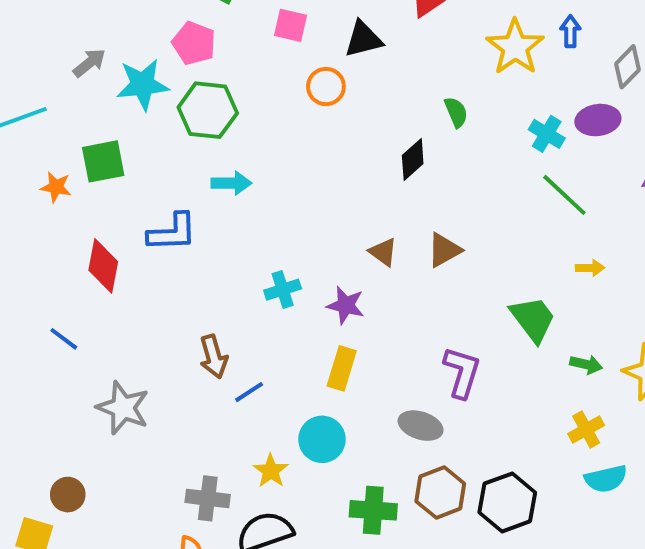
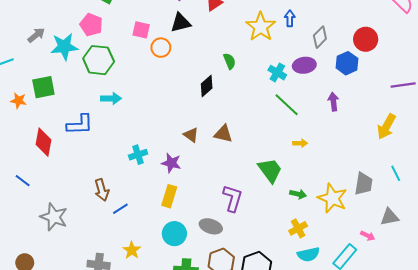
pink square: (290, 25) -> (141, 30), moved
brown triangle: (444, 250) -> (223, 134), turned 42
cyan circle: (322, 439) -> (174, 234), moved

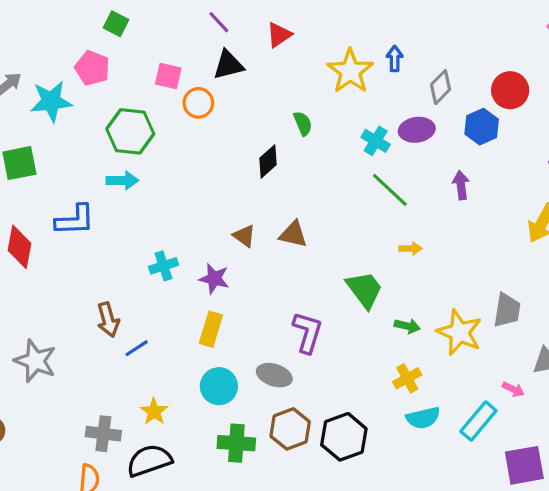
green hexagon: (99, 60) -> (130, 131), moved

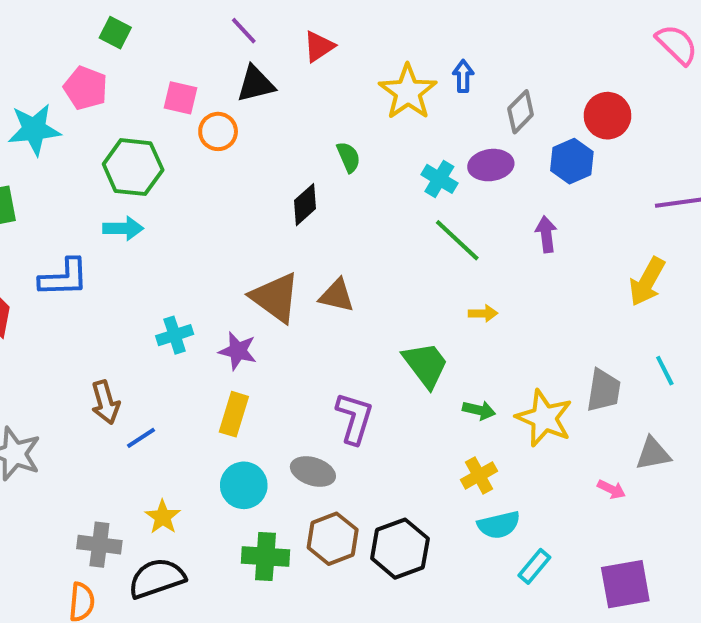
brown triangle: (244, 236) -> (275, 298), size x1.8
cyan rectangle: (478, 421) -> (534, 566), moved, size x0.7

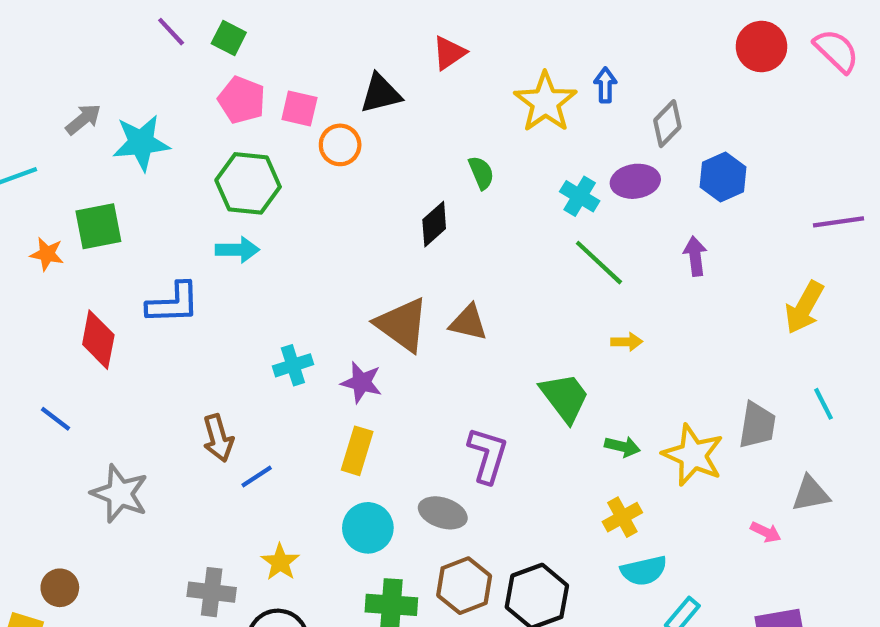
purple line: (244, 31) -> (171, 32), moved
pink pentagon: (86, 88) -> (242, 100), moved
red circle: (607, 116) -> (761, 47), moved

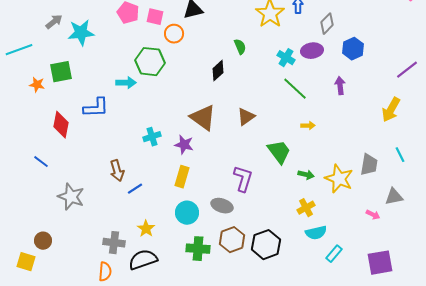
green hexagon: (248, 183) -> (150, 62), moved
purple line: (839, 222) -> (407, 70), turned -30
brown triangle: (468, 322) -> (246, 117), moved, turned -48

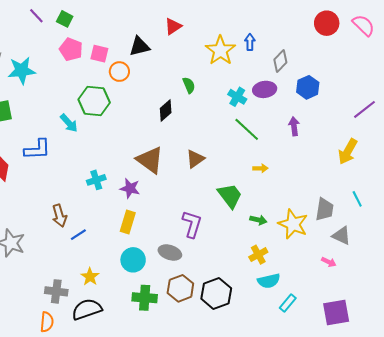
cyan arrow: (126, 83) -> (69, 123), turned 48
gray triangle: (394, 197) -> (341, 236), moved, turned 36

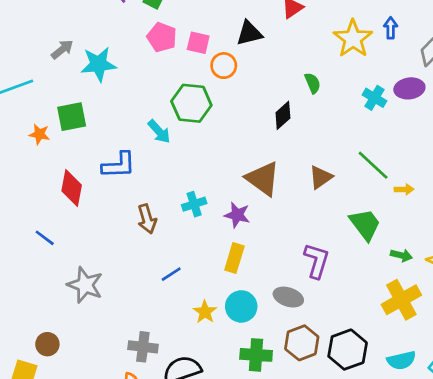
green line: (247, 129) -> (373, 165), moved
brown arrow: (59, 216) -> (147, 219), moved
yellow cross: (258, 255) -> (401, 300), size x1.6
yellow star: (90, 277) -> (205, 312), moved
cyan semicircle: (269, 281) -> (401, 360), moved

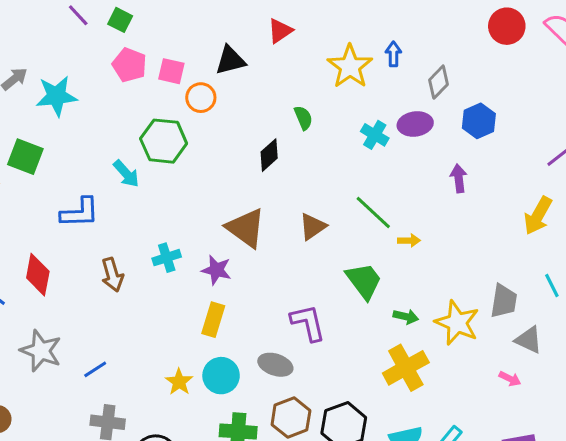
green square: (72, 117) -> (25, 157), turned 32
red diamond: (72, 188) -> (38, 275), moved
purple L-shape: (317, 261) -> (308, 323), turned -30
blue line: (171, 274) -> (95, 369), moved

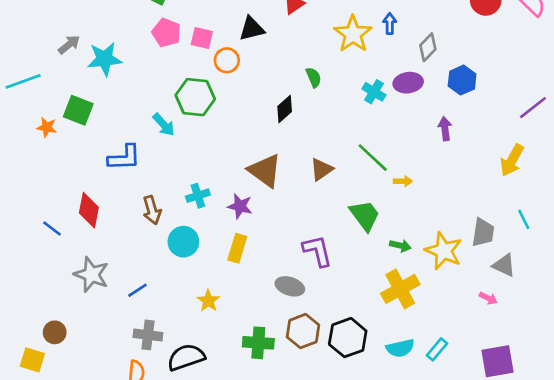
cyan circle: (221, 376) -> (183, 242), moved

